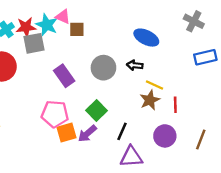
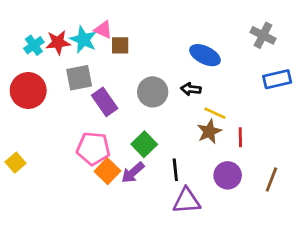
gray square: (34, 43) -> (79, 78), moved
black line: (122, 131) -> (175, 170), turned -30
orange square: (66, 132) -> (107, 171), turned -30

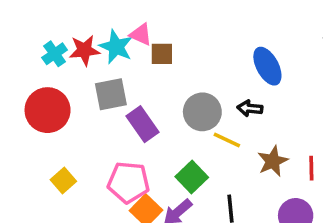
blue ellipse: (205, 55) -> (267, 66), turned 36
yellow line: (215, 113) -> (227, 140), moved
yellow square: (15, 163) -> (63, 180), moved

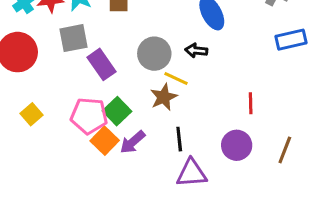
brown star: (273, 161) -> (164, 97), moved
green square: (192, 177) -> (117, 111), moved

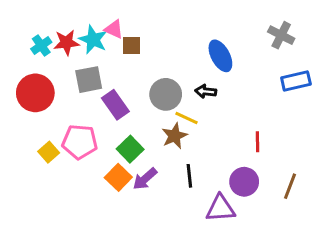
pink pentagon: (89, 116) -> (80, 142), moved
purple triangle: (192, 173) -> (220, 208), moved

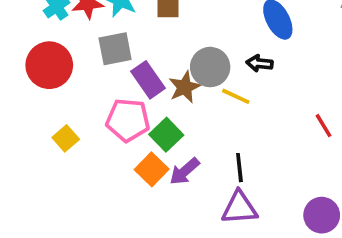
brown star: (175, 136) -> (185, 87), moved
pink pentagon: (80, 142) -> (128, 120), moved
red line: (257, 142) -> (324, 126), turned -30
purple circle: (244, 182) -> (322, 215), moved
purple triangle: (220, 208) -> (239, 208), moved

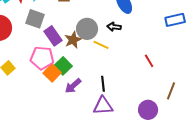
gray square: (115, 49) -> (35, 19), turned 30
orange square: (152, 169) -> (52, 73), moved

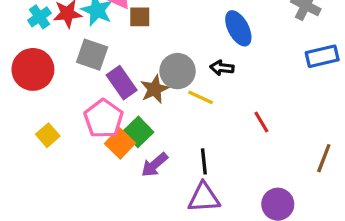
pink pentagon: (42, 58) -> (104, 119), turned 30
red line: (149, 61) -> (261, 122), moved
brown line: (171, 91) -> (324, 158), moved

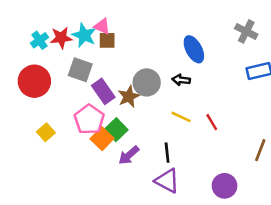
brown square: (140, 17) -> (107, 40), moved
yellow line: (201, 97) -> (181, 117), moved
purple triangle: (204, 198) -> (167, 181), turned 32

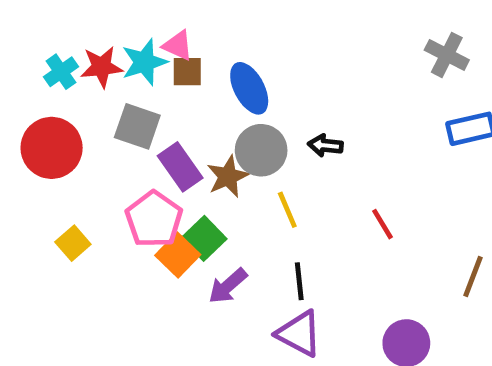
cyan star: (84, 35) -> (144, 62), turned 30
blue ellipse: (194, 49) -> (249, 88), moved
yellow line: (181, 117) -> (287, 210), moved, turned 42

